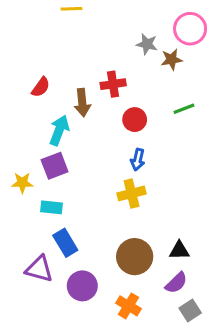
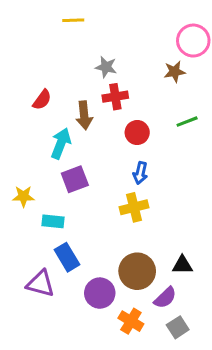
gray star: (147, 44) -> (106, 67), moved
purple square: (55, 166) -> (75, 179), moved
purple semicircle: (176, 283) -> (165, 298), moved
purple circle: (82, 286) -> (100, 293), moved
gray square: (190, 311) -> (178, 327), moved

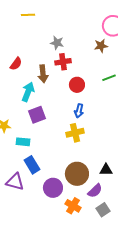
yellow line: (73, 20) -> (28, 15), moved

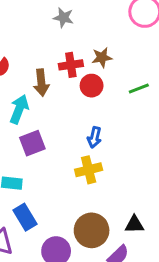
gray star: (57, 43) -> (63, 18), moved
brown star: (101, 46) -> (102, 58), moved
red circle: (77, 85) -> (92, 86), moved

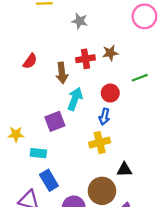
red circle: (92, 86) -> (110, 93), moved
cyan arrow: (19, 109) -> (75, 99), moved
black triangle: (134, 224) -> (124, 170), moved

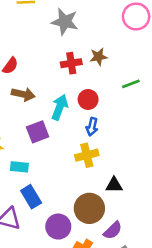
gray star: (80, 21) -> (65, 22), size x1.5
brown arrow: (62, 73) -> (23, 94), moved, turned -72
red circle: (110, 93) -> (88, 99), moved

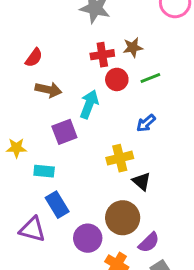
green line: (131, 84) -> (150, 78), moved
red circle: (88, 99) -> (117, 79), moved
blue arrow: (92, 127) -> (146, 123), moved, turned 36
black triangle: (114, 185) -> (142, 181), moved, turned 42

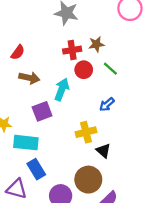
green line: (150, 78) -> (110, 69), turned 63
cyan rectangle: (44, 171) -> (26, 143), size x1.5

